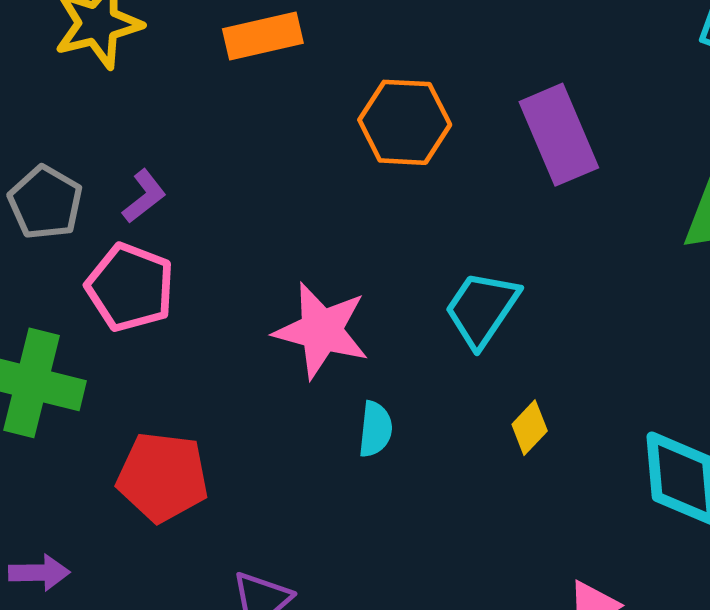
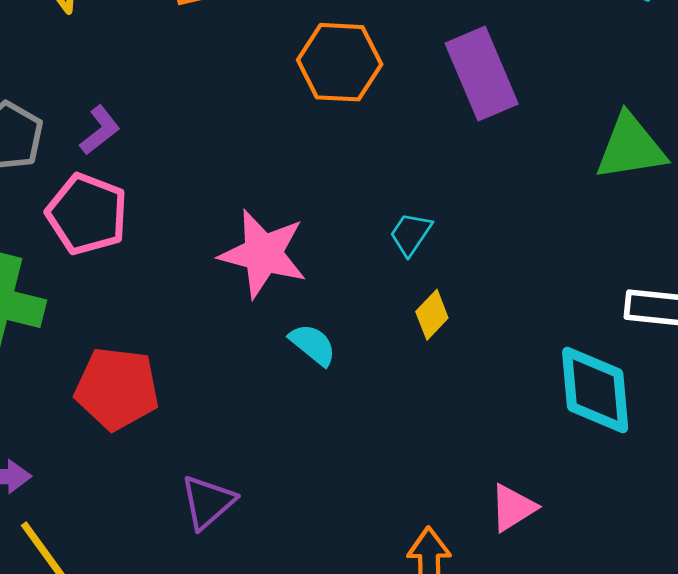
cyan trapezoid: (482, 309) -> (411, 234), size x0.6
yellow diamond: (530, 428) -> (432, 315), moved
cyan semicircle: (375, 429) -> (313, 345), turned -57

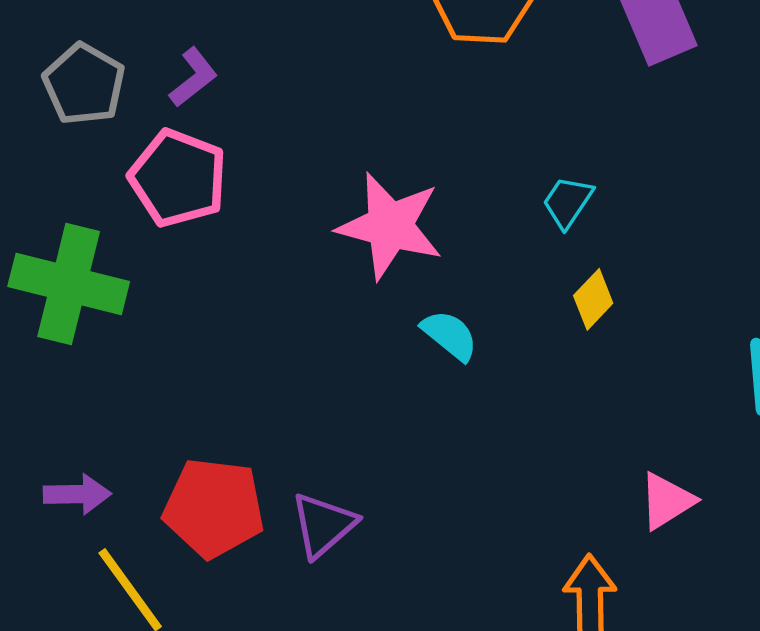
red pentagon: (117, 389) -> (214, 508), moved
pink triangle: (513, 508) -> (667, 501), moved

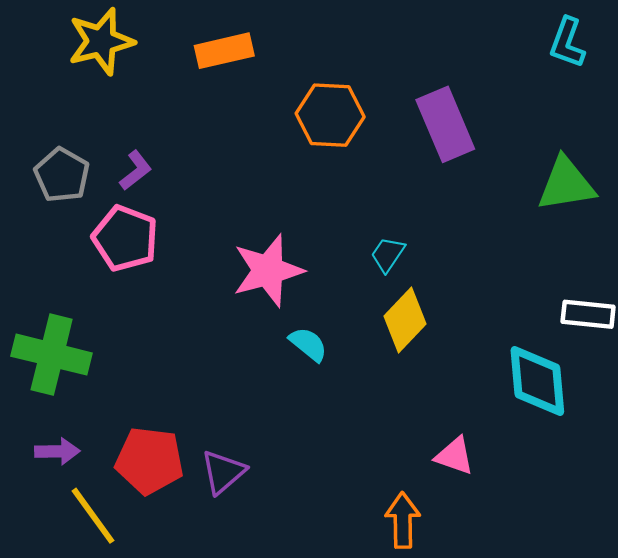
pink star: (390, 226) -> (268, 271), turned -30
green cross: (69, 284) -> (52, 355), moved
yellow diamond: (593, 299) -> (405, 320), size x1.6
pink triangle: (667, 501) -> (454, 456), turned 51

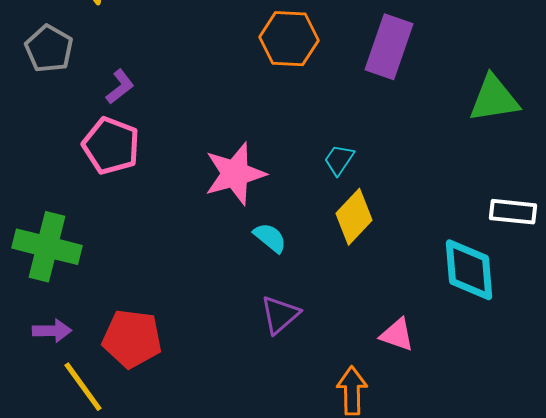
purple rectangle: (445, 124) -> (389, 47), turned 42
gray pentagon: (62, 175) -> (49, 49), moved
purple triangle: (223, 472) -> (280, 315), moved

